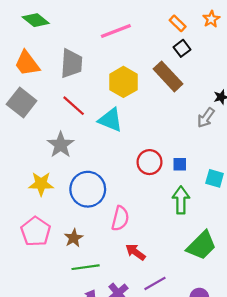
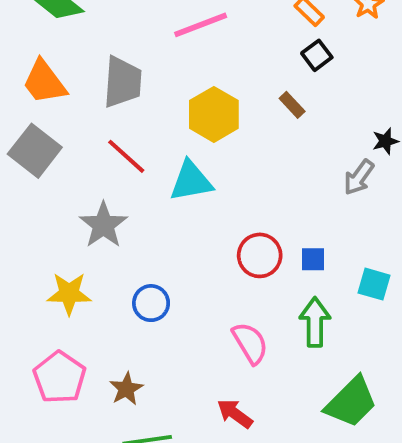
brown rectangle: (168, 76) -> (292, 105), size x0.5
cyan triangle: (110, 120) -> (191, 181), turned -32
blue circle: (88, 189) -> (151, 303), size x0.6
pink semicircle: (120, 218) -> (250, 343), moved, turned -45

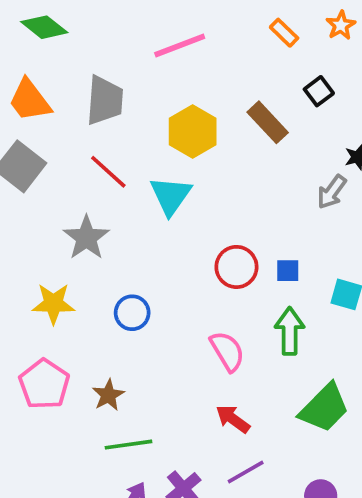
black square: (317, 55) -> (319, 91), moved
brown rectangle: (292, 105) -> (268, 122), size x1.6
cyan triangle: (191, 181) -> (171, 196), turned -45
red arrow: (235, 414) -> (233, 419), moved

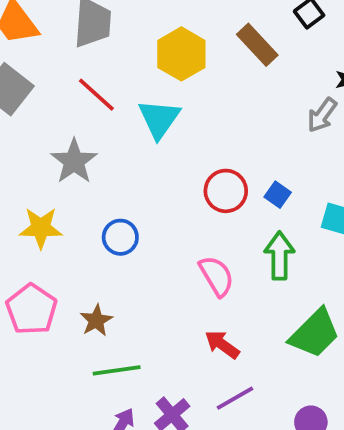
blue square: (288, 271) -> (278, 195), turned 35

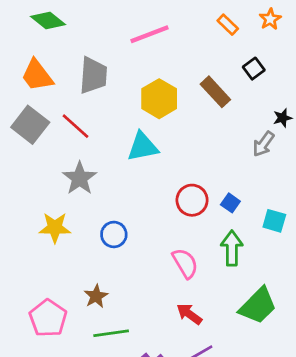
red line: (96, 95) -> (75, 126), moved
cyan triangle: (159, 119) -> (143, 147), turned 44
pink pentagon: (32, 309) -> (48, 318), moved

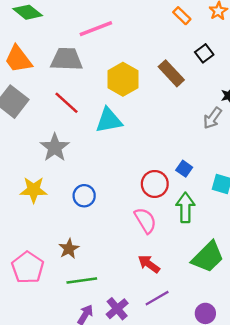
pink line: (150, 34) -> (96, 29), moved
gray trapezoid: (93, 75) -> (66, 59), turned -92
red line: (75, 126) -> (66, 103), moved
red circle: (192, 200) -> (155, 184), moved

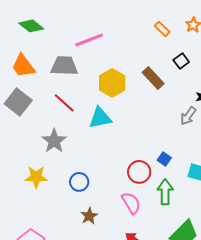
brown star: (69, 249) -> (89, 216), moved

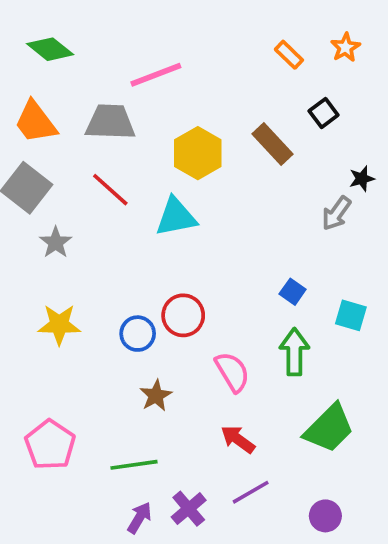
gray star: (54, 141) -> (56, 242), moved, size x0.7
red circle: (139, 172) -> (183, 315), moved

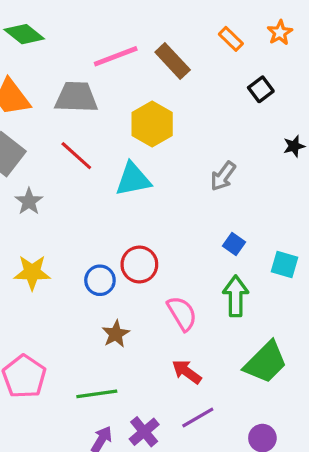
brown rectangle: (273, 144) -> (173, 61), moved
gray arrow: (336, 213) -> (223, 176), moved

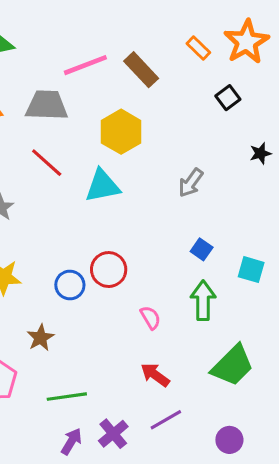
orange star: (280, 33) -> (246, 42), size x1.8
pink semicircle: (182, 313) -> (150, 318), size x0.7
brown star: (116, 334) -> (40, 338), moved

